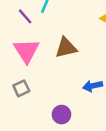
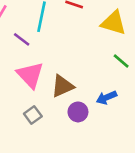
brown triangle: (66, 48) -> (63, 86), moved
purple circle: (61, 115) -> (78, 112), moved

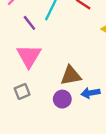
brown triangle: (63, 86) -> (71, 76), moved

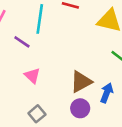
pink triangle: (29, 56) -> (32, 76), size x0.6
blue arrow: (90, 93) -> (107, 93), turned 138

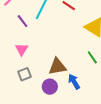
blue arrow: (107, 93) -> (74, 82), turned -70
gray square: (37, 114) -> (25, 74), moved

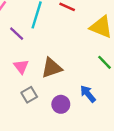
brown triangle: (57, 67) -> (52, 68), moved

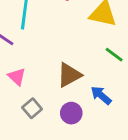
brown triangle: (52, 68) -> (69, 75), moved

